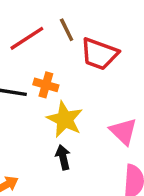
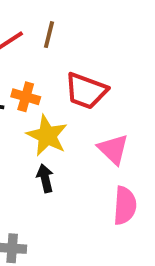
brown line: (67, 30) -> (49, 35), turned 40
red trapezoid: (99, 54) -> (86, 91), moved

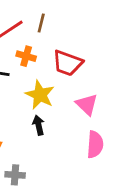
orange cross: (26, 97) -> (26, 56), moved

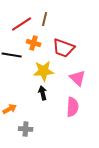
yellow star: (40, 95) -> (44, 71), turned -30
pink semicircle: (95, 144) -> (73, 107), moved

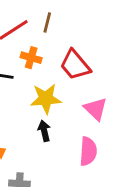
red trapezoid: (64, 48) -> (75, 65), turned 30

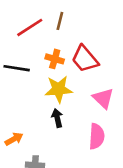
orange cross: (31, 58) -> (55, 59), moved

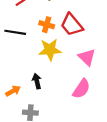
black arrow: (57, 118) -> (37, 81), moved
pink semicircle: (97, 136) -> (81, 89), turned 30

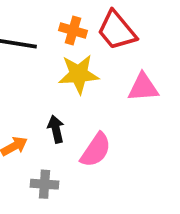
pink triangle: (87, 57) -> (143, 87), turned -48
pink semicircle: (81, 89) -> (96, 150), moved

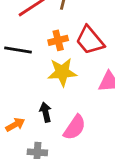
orange cross: (73, 30) -> (58, 40), turned -30

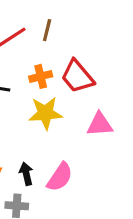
black arrow: (46, 112) -> (26, 174), moved

